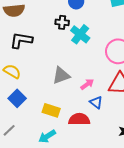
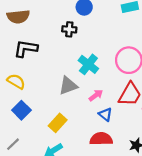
cyan cross: (80, 34) -> (88, 64), moved
yellow rectangle: (51, 110) -> (58, 123), turned -66
red semicircle: (79, 119) -> (101, 139), moved

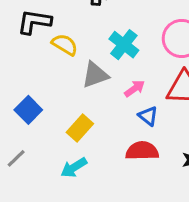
yellow semicircle: (16, 81) -> (65, 45), moved

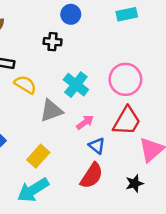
red semicircle: (142, 151) -> (92, 176), turned 124
cyan arrow: (74, 168) -> (33, 190), size x1.4

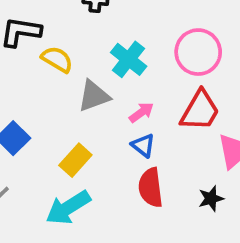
blue triangle: (97, 146) -> (143, 145), moved
red semicircle: (92, 176) -> (151, 188), turned 140

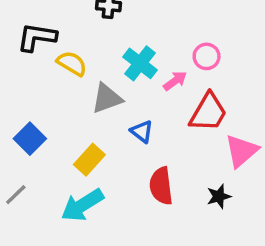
pink circle: (198, 52) -> (207, 56), size x0.6
pink arrow: (141, 112) -> (175, 81), moved
blue triangle: (143, 145) -> (142, 132), moved

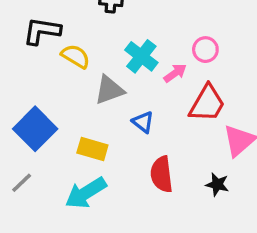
blue square: (30, 139) -> (35, 129), size x1.4
yellow rectangle: (89, 160) -> (92, 149), turned 64
black star: (219, 196) -> (217, 184), turned 30

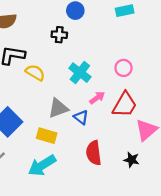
pink arrow: (175, 73) -> (97, 98), moved
gray triangle: (109, 90) -> (58, 108), moved

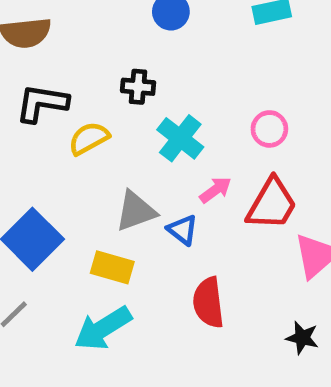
black cross: (59, 35) -> (138, 87), moved
yellow semicircle: (35, 73) -> (89, 138), turned -60
black star: (132, 160) -> (302, 338), moved

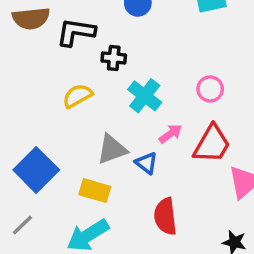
black L-shape: (42, 103) -> (76, 32), moved

